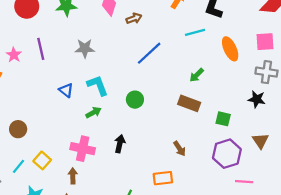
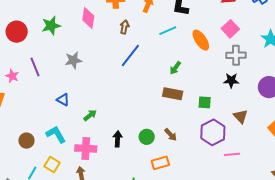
brown arrow: (134, 18) -> (124, 27), moved, turned -48
pink square: (265, 42) -> (230, 29), turned -30
cyan L-shape: (98, 85) -> (56, 134), moved
green circle: (135, 100) -> (147, 137), moved

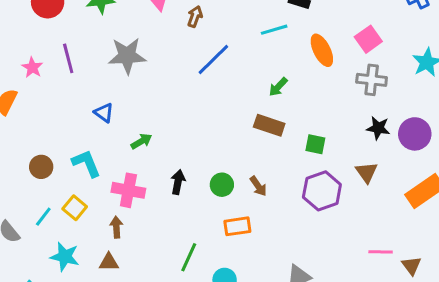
brown arrow: (124, 27) -> (195, 16), moved
gray star: (73, 60) -> (127, 56), size x1.4
black star: (231, 80) -> (378, 128), moved
pink line: (232, 154) -> (381, 252), moved

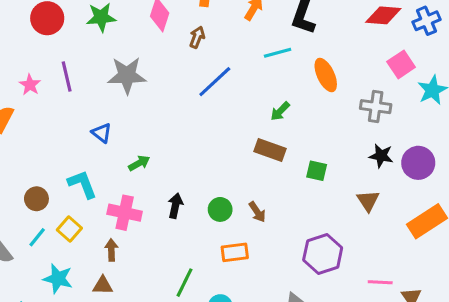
pink square: (368, 39) -> (401, 64), moved
brown circle: (41, 167) -> (36, 199), moved
purple hexagon: (322, 191) -> (323, 254), moved

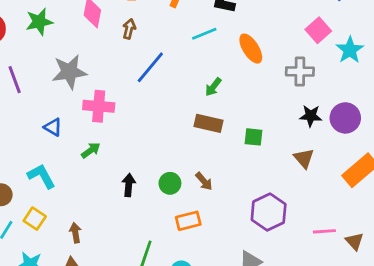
pink cross: (125, 213) -> (99, 106), moved

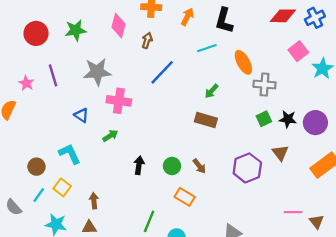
gray cross: (300, 72) -> (265, 85), moved
green square: (253, 137) -> (264, 119), moved, turned -35
purple hexagon: (269, 212) -> (247, 168), moved
orange rectangle: (188, 221) -> (185, 197), turned 42

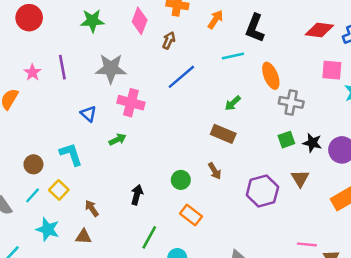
red circle: (36, 33) -> (29, 18), moved
pink square: (298, 51) -> (332, 70), turned 36
black arrow: (139, 165) -> (137, 195), moved
brown arrow: (199, 166) -> (215, 171), moved
brown arrow: (94, 201) -> (92, 208), turned -35

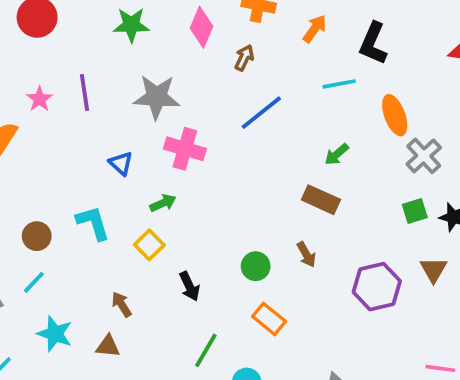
gray cross: (291, 102) -> (424, 156), turned 35
yellow square: (59, 190) -> (149, 245), moved
black arrow: (137, 195) -> (189, 286), turned 138

